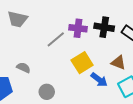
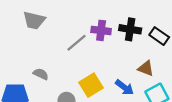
yellow square: (82, 63) -> (91, 85), moved

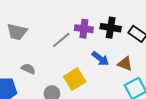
gray trapezoid: (34, 20) -> (17, 32), moved
blue arrow: (125, 87) -> (100, 59), moved

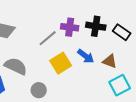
gray semicircle: (28, 69) -> (16, 66), size x1.6
yellow square: (75, 79) -> (61, 63), moved

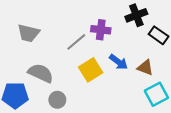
black cross: (96, 26) -> (136, 15), moved, turned -30
gray circle: (39, 90) -> (57, 100), moved

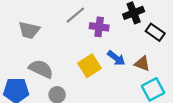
gray line: (76, 42) -> (75, 15), moved

